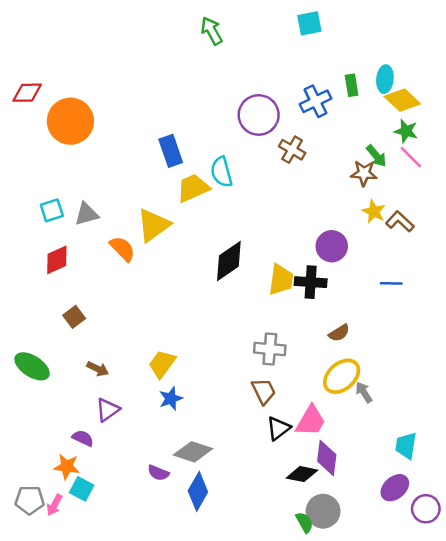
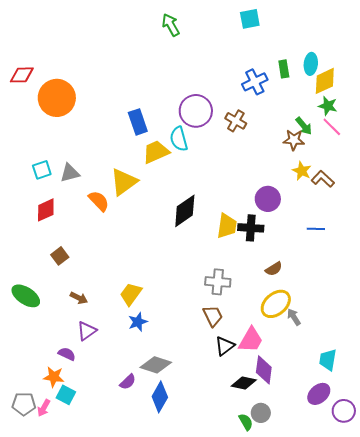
yellow diamond: (402, 100) -> (325, 81), turned -68
purple circle: (259, 115) -> (196, 111), moved
purple semicircle: (158, 473) -> (128, 382), turned -66
gray circle: (323, 511) -> (261, 413), size x0.7

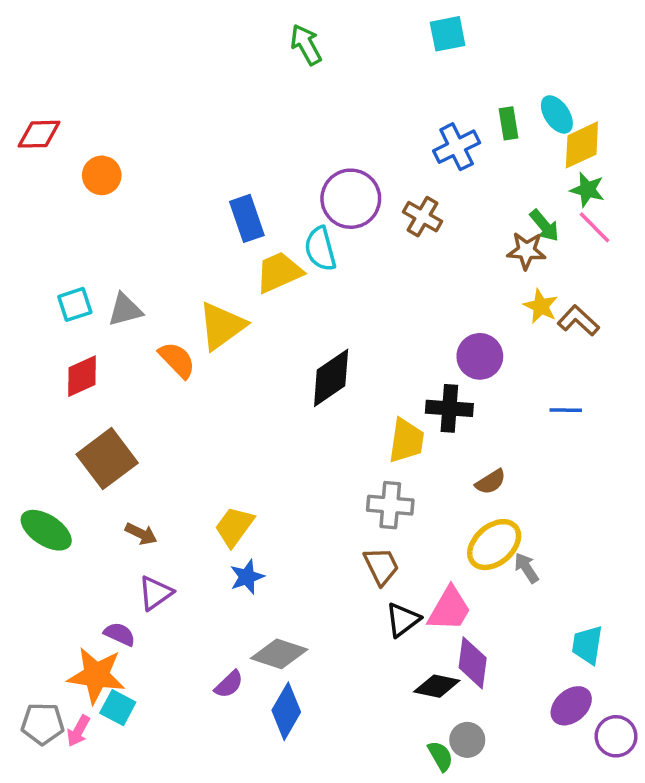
cyan ellipse: (311, 64) -> (557, 114), turned -40
orange circle: (57, 98) -> (102, 175), size x0.6
yellow trapezoid: (227, 226) -> (406, 441), moved
brown square: (60, 256) -> (107, 459), size x1.8
orange star: (54, 377) -> (96, 675), size x1.5

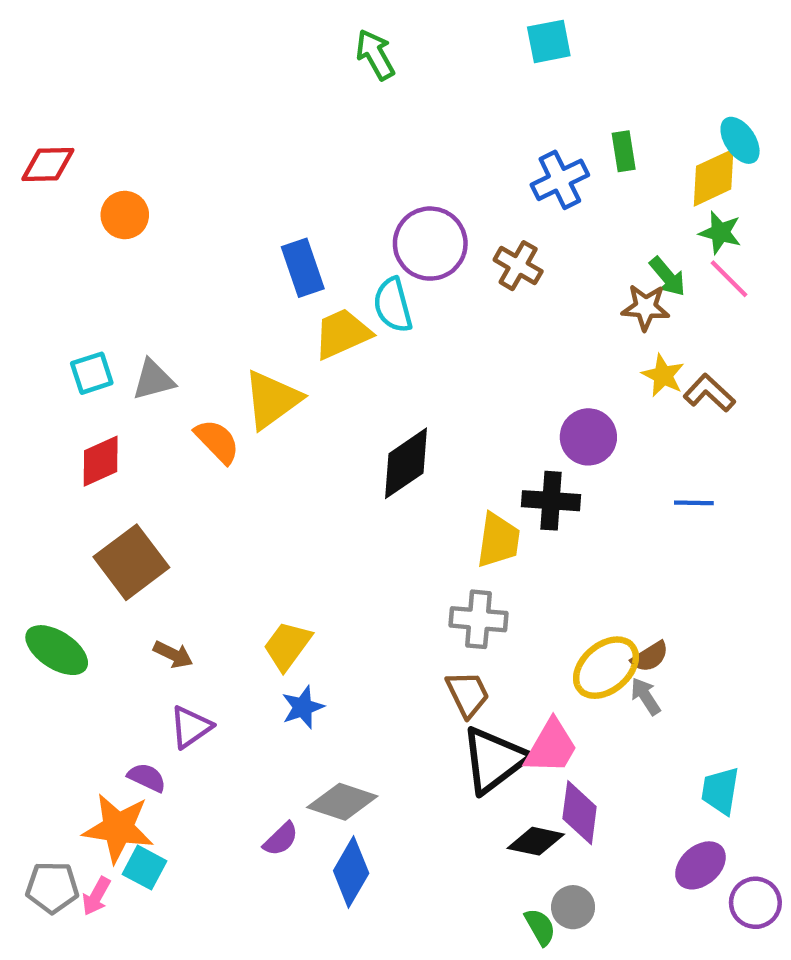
cyan ellipse: (557, 114) -> (740, 140), moved
brown semicircle: (491, 482) -> (650, 657), moved
black triangle: (403, 620) -> (494, 760), size x1.6

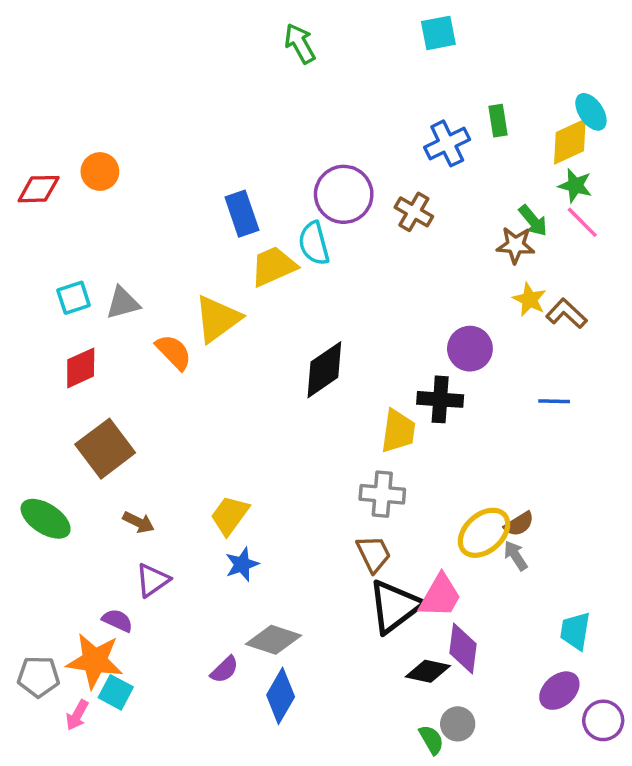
red diamond: (48, 164) -> (39, 189), moved
gray pentagon: (52, 887) -> (39, 677), moved

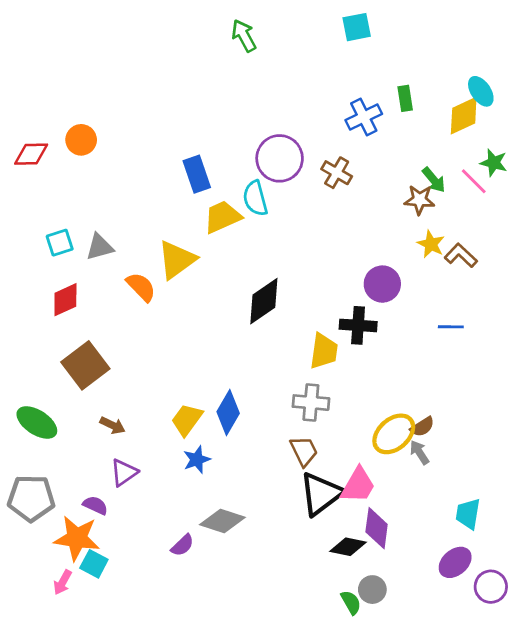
green star: (575, 186) -> (494, 163), moved
gray pentagon: (39, 677) -> (31, 498), moved, size x1.4
blue diamond: (281, 696) -> (228, 412), moved

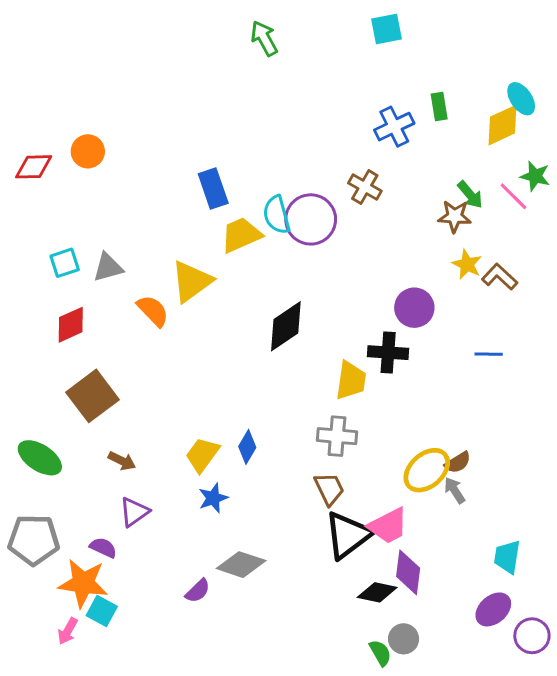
purple circle: (280, 158) -> (311, 219), moved
blue diamond: (228, 412) -> (247, 447), size x0.7
pink trapezoid: (358, 485) -> (388, 526), turned 33

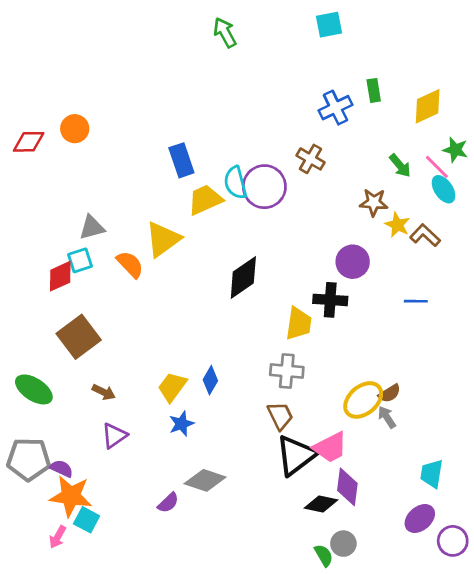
cyan ellipse: (521, 99) -> (444, 189), moved
brown star: (455, 216) -> (374, 202), moved
cyan square: (65, 263) -> (80, 260), moved
purple semicircle: (103, 548) -> (62, 468), moved

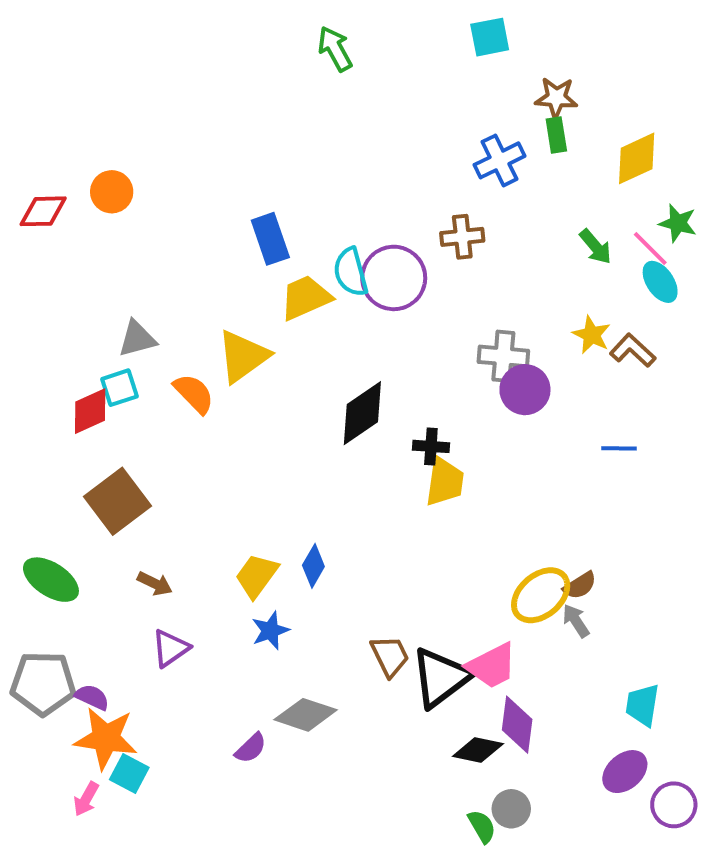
brown cross: (310, 159) -> (462, 237), turned -36
brown star: (374, 202) -> (556, 98), moved
black cross: (330, 300) -> (431, 446), moved, size x0.7
gray cross: (287, 371) -> (503, 356), moved
brown trapezoid: (280, 416) -> (390, 656), moved

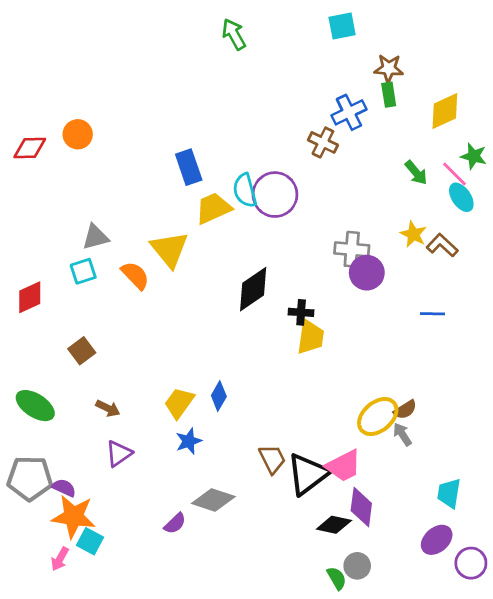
brown cross: (462, 237) -> (323, 142), moved, turned 32
yellow triangle: (243, 356) -> (169, 249), turned -33
red diamond: (90, 411) -> (30, 297), moved
brown square: (118, 501) -> (82, 351), size x0.6

